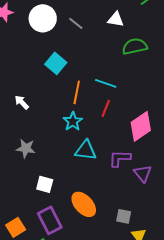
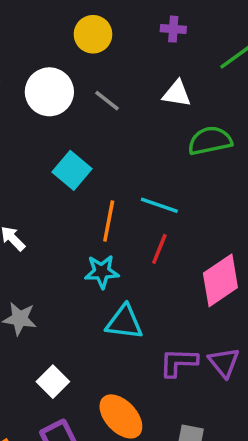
cyan star: (73, 121) -> (102, 272), turned 30
purple L-shape: (120, 158) -> (179, 362), moved
white square: (45, 184) -> (53, 382), turned 30

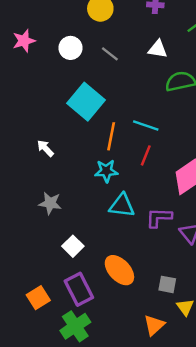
white circle: (49, 92) -> (70, 48), size x0.7
cyan square: (72, 170) -> (86, 102), size x1.4
purple L-shape: (179, 362) -> (159, 218), moved

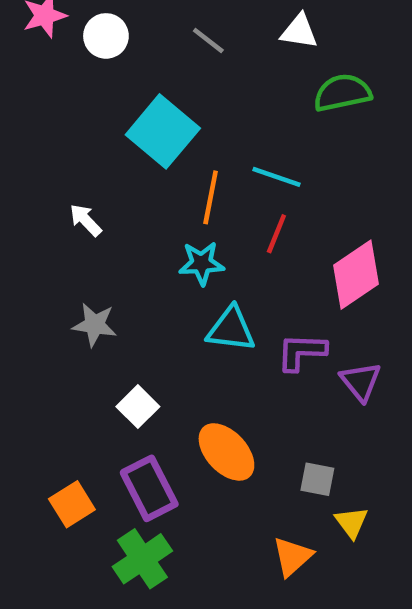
white circle: (70, 48) -> (106, 36), moved

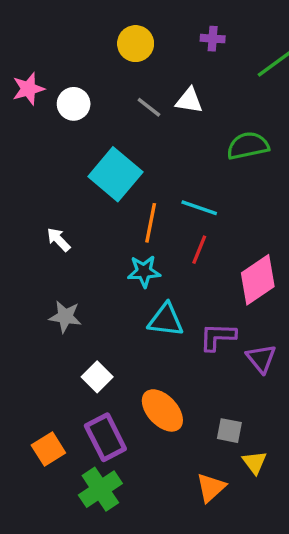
white triangle: (299, 31) -> (189, 101), moved

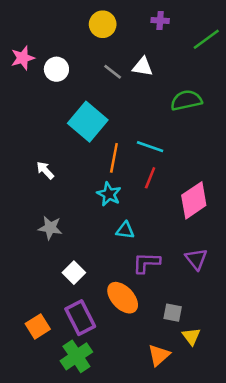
cyan star: (144, 271) -> (109, 194), turned 30
cyan triangle: (166, 320) -> (125, 230), size x0.7
purple L-shape: (218, 337) -> (146, 263), moved

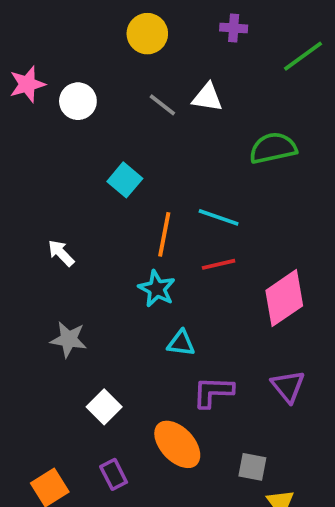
cyan square: (88, 122) -> (125, 180), size x0.6
red line: (150, 178) -> (219, 264), turned 55
purple rectangle: (80, 318) -> (114, 474), size x0.6

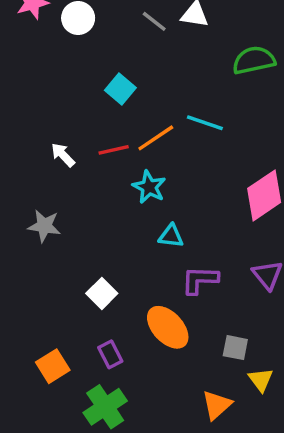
orange line: (164, 234) -> (156, 138), turned 45
red line: (219, 264) -> (114, 150), moved
gray star: (69, 339) -> (44, 226), moved

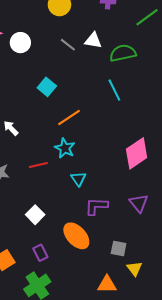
green semicircle: (254, 60) -> (123, 53), moved
cyan line: (205, 123) -> (114, 90), moved, turned 45
red line: (114, 150) -> (38, 165), moved
cyan triangle: (171, 236) -> (78, 179), turned 49
orange triangle: (217, 405) -> (107, 284), turned 42

